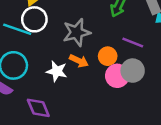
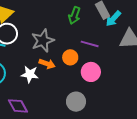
gray circle: (133, 71) -> (76, 102), moved
pink circle: (117, 76) -> (91, 72), moved

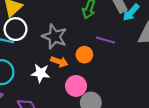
gray star: (43, 41) -> (54, 37), turned -30
pink circle: (91, 72) -> (76, 86), moved

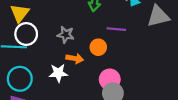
gray star: (54, 37) -> (66, 35), size x0.7
pink circle: (76, 86) -> (110, 79), moved

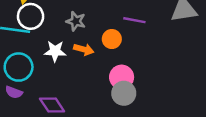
white star: (58, 73) -> (55, 51), moved

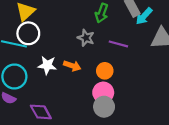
gray star: (76, 21) -> (86, 38), moved
orange circle: (112, 39) -> (105, 71), moved

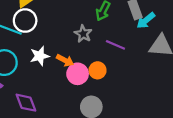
white star: (47, 65) -> (40, 56), turned -30
pink circle: (103, 93) -> (78, 74), moved

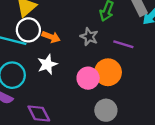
orange arrow: (65, 60) -> (51, 37), moved
orange circle: (97, 70) -> (108, 72), size x1.5

